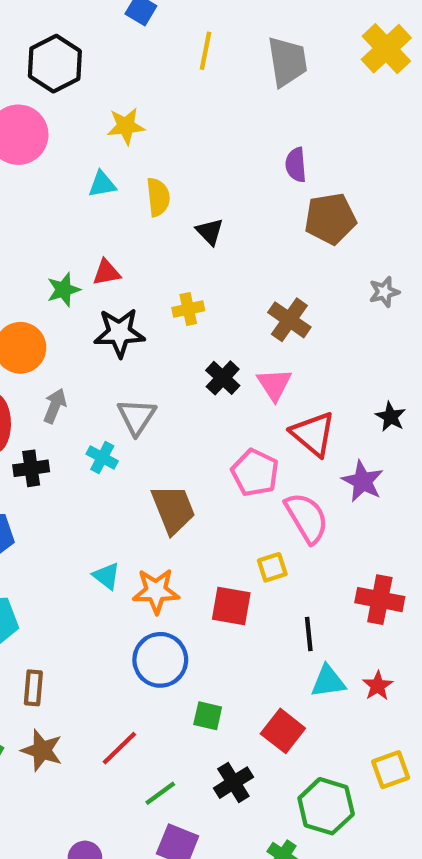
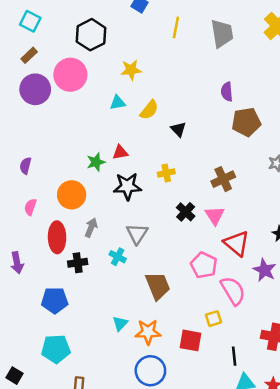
yellow semicircle: (158, 197) -> (149, 110), turned 45
brown cross: (289, 320) -> (223, 179), turned 30
cyan triangle: (106, 576) -> (120, 323), turned 35

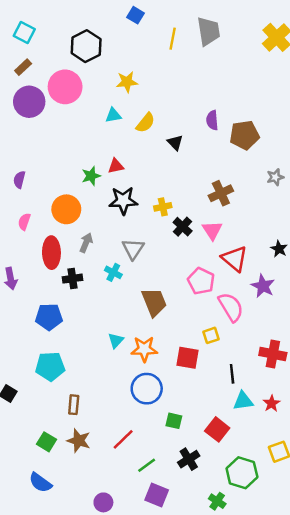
gray trapezoid: (222, 33) -> (209, 31), moved
purple semicircle: (227, 92) -> (212, 120), moved
yellow cross: (166, 173) -> (163, 207), moved

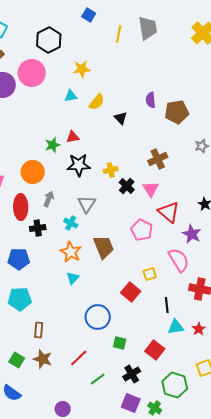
pink semicircle: (231, 307) -> (179, 260), moved
orange star: (144, 349) -> (71, 252), moved, turned 30
red square: (187, 358) -> (131, 292), turned 30
purple square: (157, 495) -> (131, 403), moved

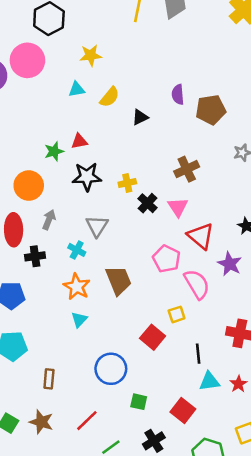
black triangle: (121, 118) -> (140, 117), turned 48
pink semicircle: (179, 260) -> (197, 284), moved
brown rectangle: (39, 330) -> (49, 379), moved

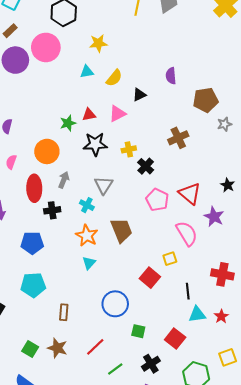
brown pentagon: (211, 110) -> (206, 100), moved
pink triangle: (178, 207) -> (117, 114), moved, turned 36
pink pentagon: (166, 259) -> (157, 200), moved

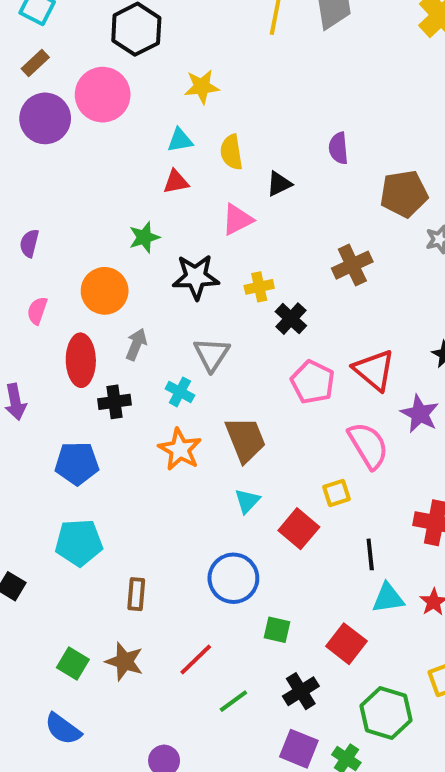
yellow semicircle: (114, 78) -> (231, 152), turned 132
red triangle: (89, 115) -> (176, 182), moved
cyan triangle: (89, 263) -> (247, 501), moved

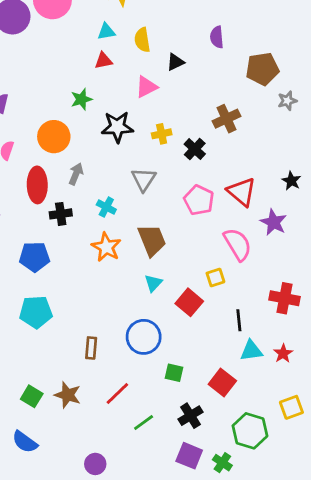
black cross: (291, 319) -> (195, 149), moved
gray triangle: (212, 354) -> (144, 179), moved
brown rectangle: (136, 594) -> (91, 348), moved

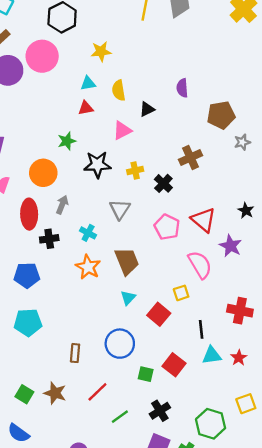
red square: (222, 382) -> (174, 365), moved

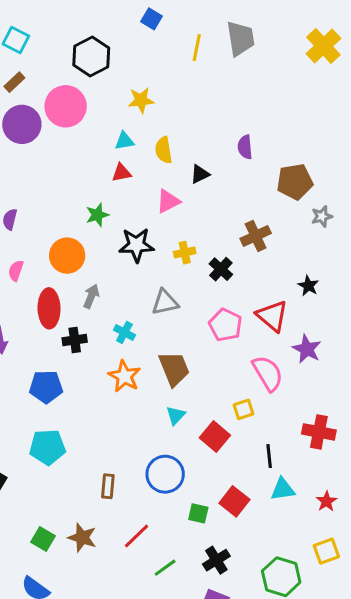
gray triangle: (120, 209) -> (165, 302), turned 45
black star: (246, 211) -> (308, 286), moved
red star: (239, 358) -> (326, 501), moved

